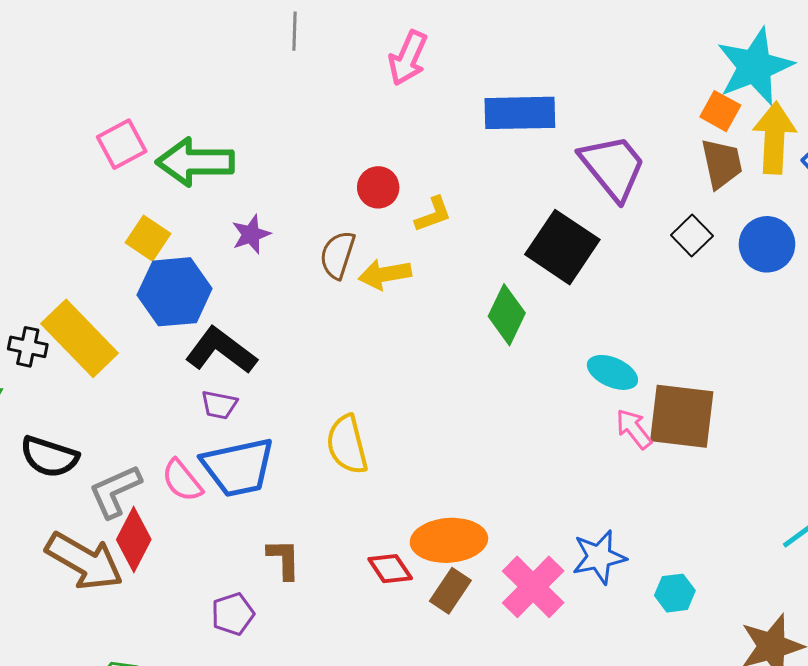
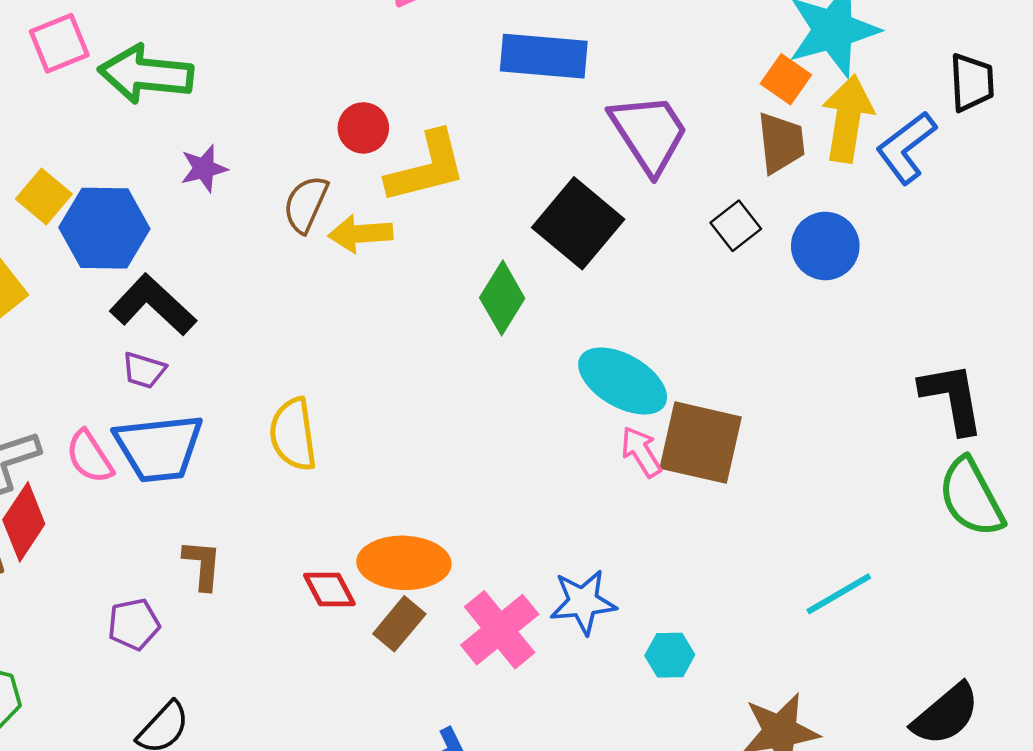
yellow L-shape: (433, 214) -> (426, 167), size x1.8
yellow square: (148, 238) -> (44, 196), moved
cyan ellipse: (612, 372) -> (623, 381), size x1.5

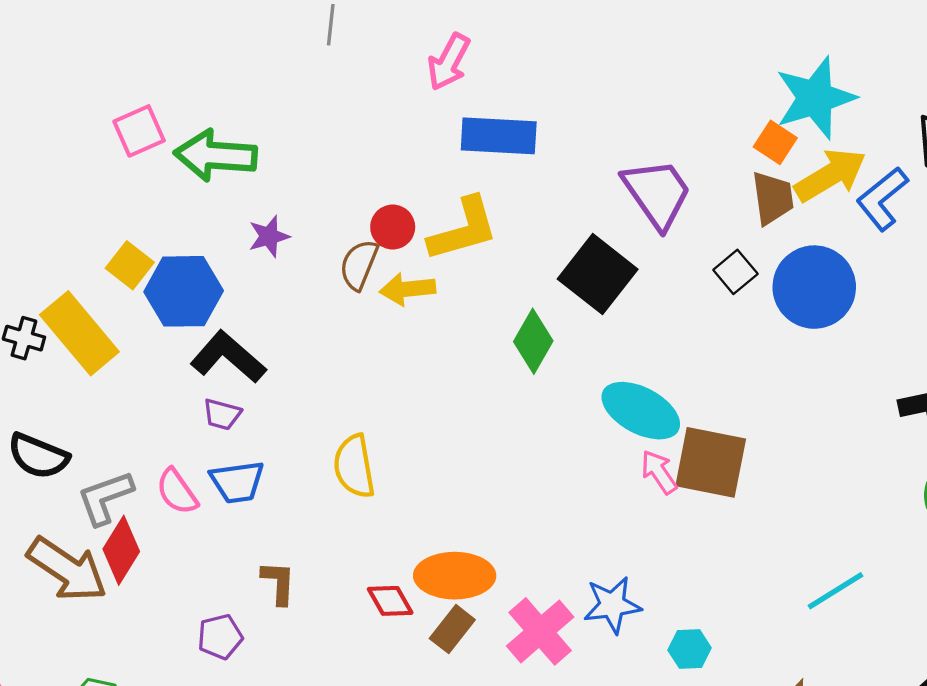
blue rectangle: (544, 56) -> (499, 136), moved
yellow arrow: (848, 119) -> (830, 175), turned 52
red circle: (363, 128) -> (393, 227), moved
blue circle: (825, 246) -> (814, 287), size x1.4
blue trapezoid: (159, 448) -> (237, 482), size x0.7

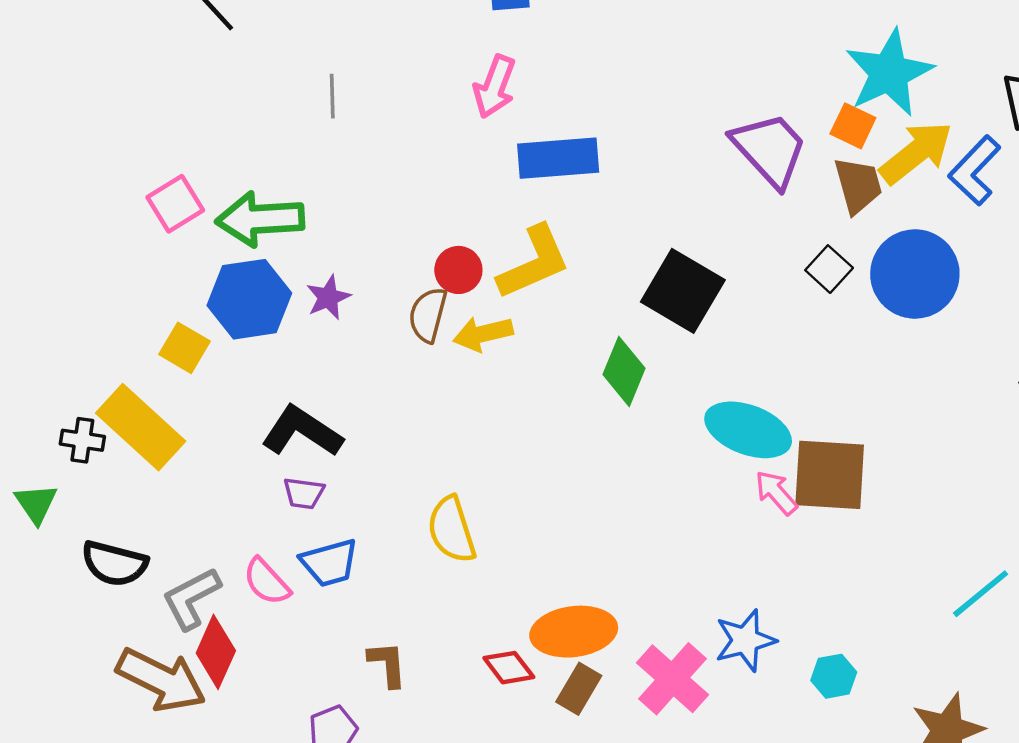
gray line: (331, 25) -> (332, 96), moved
purple trapezoid: (657, 193) -> (770, 149), moved
blue hexagon: (184, 291) -> (249, 299), moved

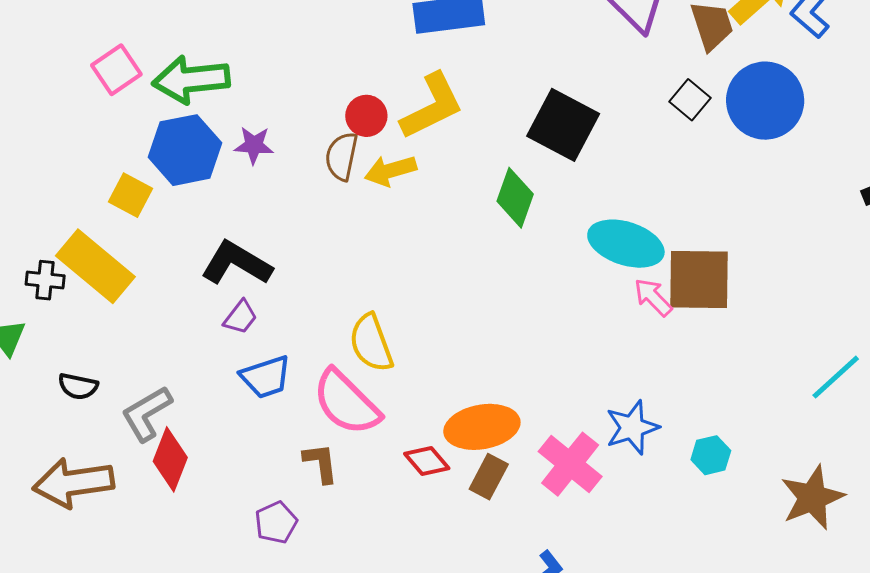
purple star: (328, 297) -> (254, 145), turned 30
purple trapezoid: (304, 493) -> (240, 317), turned -57
black semicircle: (114, 564) -> (78, 386), size x0.7
pink semicircle: (267, 582) -> (346, 402), moved, size x1.6
brown arrow: (161, 680) -> (73, 483), moved, turned 148

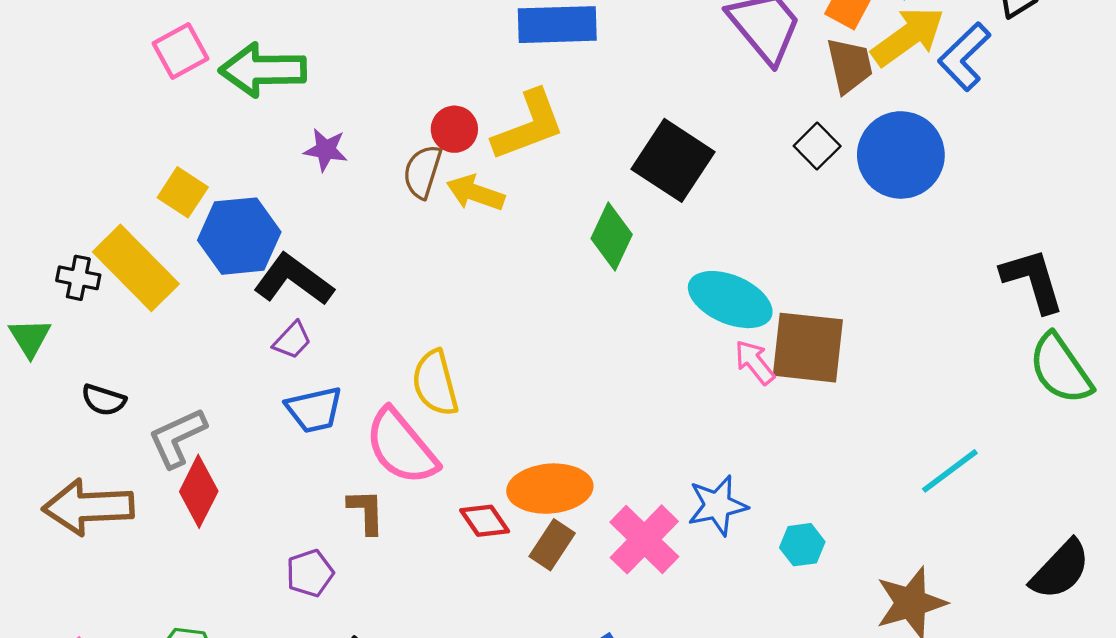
blue hexagon: (185, 150) -> (239, 236), moved
yellow arrow: (390, 171) -> (475, 193), turned 30

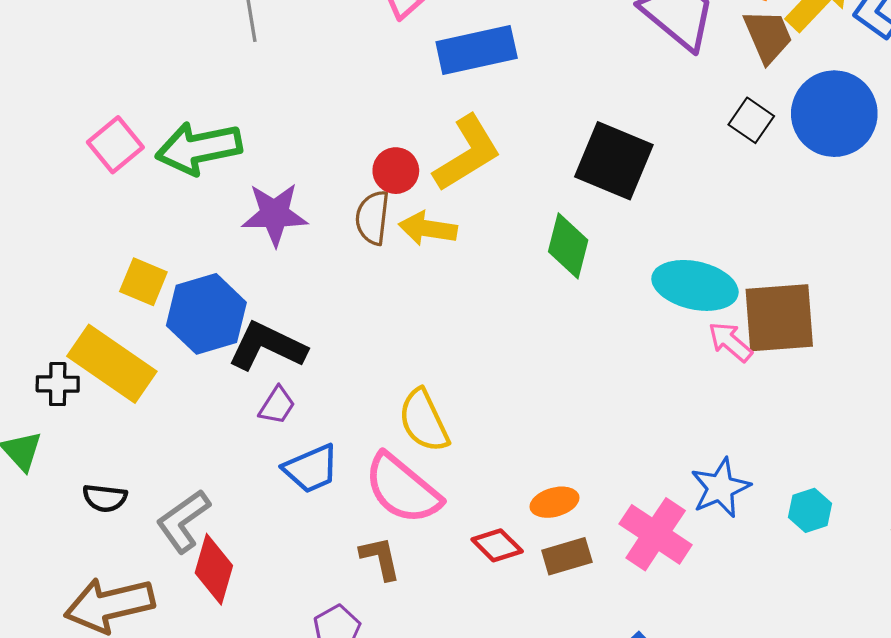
purple star: (326, 150) -> (275, 214), size x1.5
orange ellipse: (550, 489) -> (555, 502), size x0.6
brown rectangle: (552, 545) -> (567, 556), turned 51

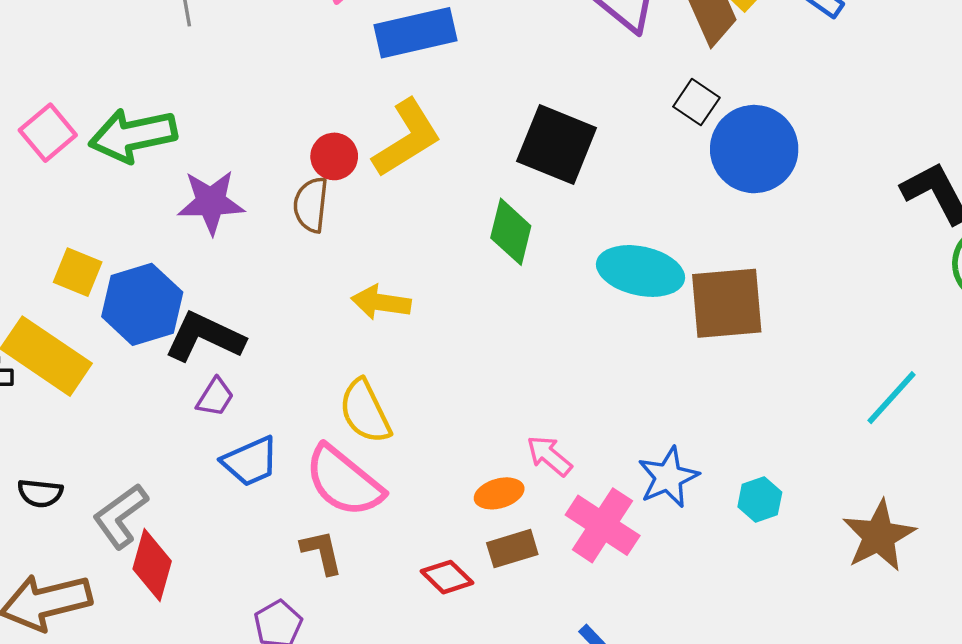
blue circle: (834, 114) -> (754, 149), moved
yellow arrow: (428, 229) -> (381, 302), moved
pink arrow: (730, 342) -> (549, 456), moved
red diamond: (497, 545) -> (447, 577), moved

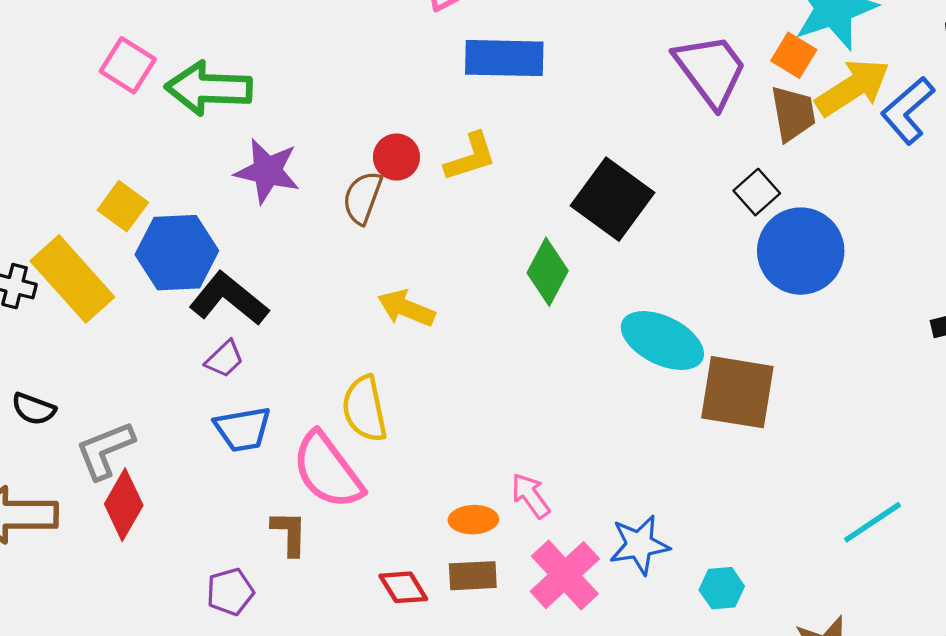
pink square: (48, 133) -> (128, 65), turned -32
yellow L-shape: (407, 138) -> (470, 157), size x0.7

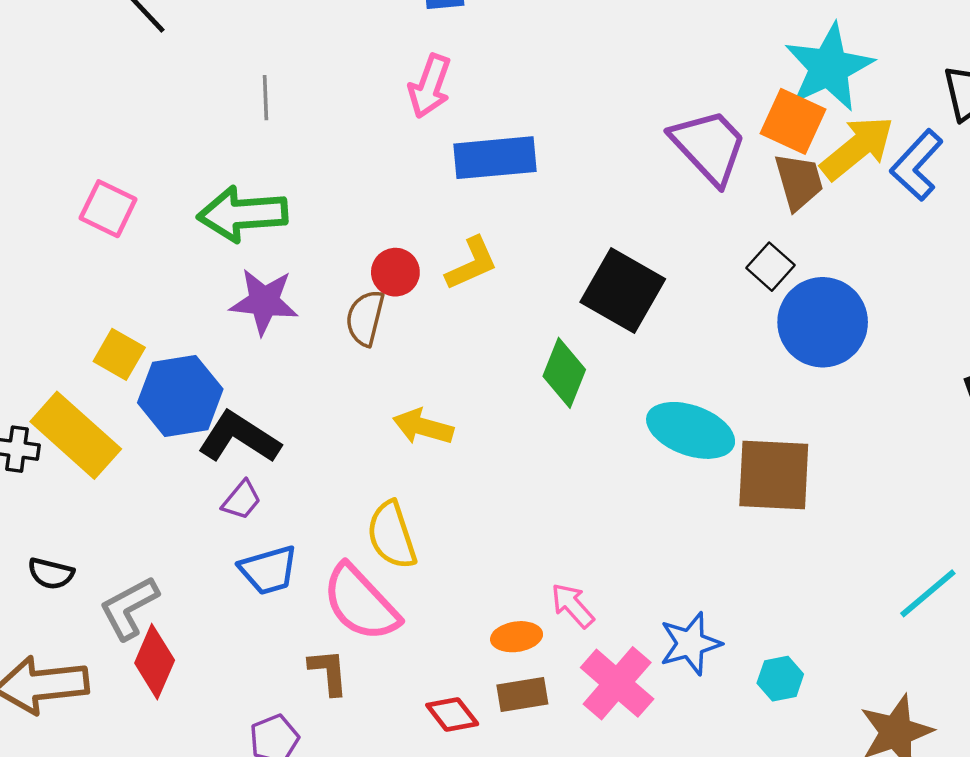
orange square: (794, 55) -> (793, 121), size x1.4
green arrow: (209, 88) -> (242, 214), moved

